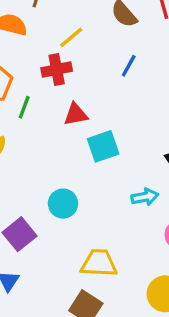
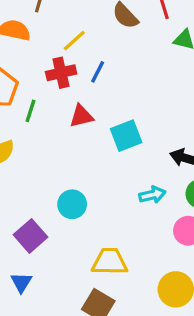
blue line: (129, 66) -> (98, 72), moved
cyan square: (103, 146) -> (126, 136), moved

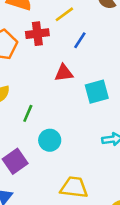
red cross: (61, 73) -> (37, 34), moved
green line: (30, 111) -> (28, 113), moved

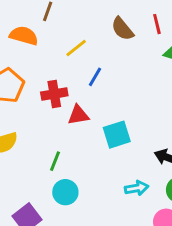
red cross: (37, 34) -> (54, 94), moved
green line: (28, 113) -> (55, 161), moved

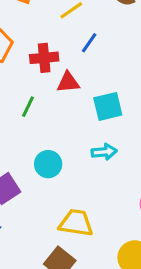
green line: (55, 161) -> (28, 107), moved
cyan arrow: (137, 188) -> (104, 152), moved

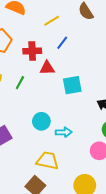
cyan arrow: (104, 152) -> (64, 132), moved
cyan circle: (48, 164) -> (41, 121), moved

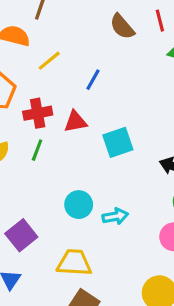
yellow line: (52, 21) -> (49, 61), moved
red cross: (32, 51) -> (38, 113), moved
yellow trapezoid: (47, 161) -> (74, 263), moved

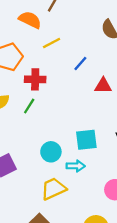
red triangle: (75, 122) -> (103, 86), moved
cyan square: (118, 142) -> (86, 140), moved
yellow trapezoid: (74, 263) -> (53, 189), moved, turned -40

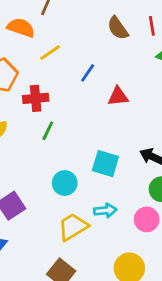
green line: (29, 106) -> (48, 131), moved
cyan square: (86, 140) -> (105, 164), turned 30
cyan arrow: (76, 166) -> (105, 210), moved

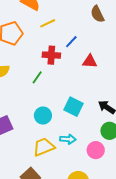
red cross: (36, 98) -> (51, 55), moved

